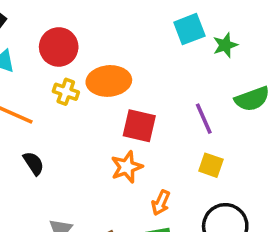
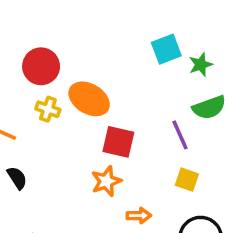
orange ellipse: (109, 81) -> (89, 99), turned 36
green semicircle: (252, 99) -> (209, 107), moved
orange arrow: (161, 203) -> (139, 216), turned -115

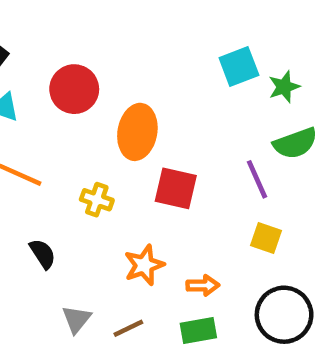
orange ellipse: (89, 99) -> (137, 132), turned 69
yellow cross: (48, 109) -> (97, 200), moved
black semicircle: (17, 178) -> (43, 254), moved
orange star: (106, 181) -> (144, 265), moved

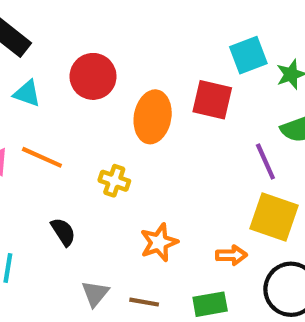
red square: (176, 188) -> (212, 100), moved
yellow square: (266, 238) -> (274, 217), size x1.6
orange arrow: (203, 285) -> (231, 255), moved
brown line: (128, 328) -> (144, 302), turned 36

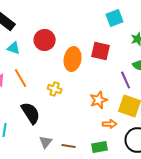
cyan square: (248, 55) -> (115, 18), moved
orange line: (42, 157) -> (21, 78), turned 36
black semicircle: (63, 232) -> (31, 113), size x1.6
orange star: (159, 242) -> (99, 100), moved

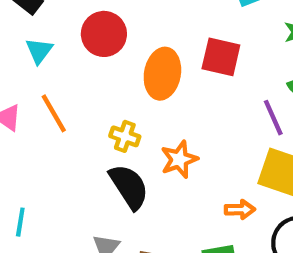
cyan triangle: (14, 48) -> (39, 51), turned 48
orange star: (99, 100) -> (179, 159), moved
black semicircle: (31, 113) -> (129, 187), moved

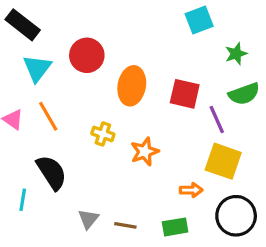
cyan triangle: (39, 51) -> (37, 68), size x1.4
red square: (221, 57) -> (185, 94), moved
black semicircle: (129, 187) -> (52, 172), moved

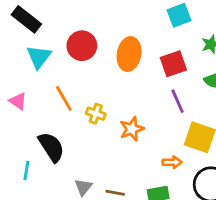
orange ellipse: (132, 86) -> (129, 54), moved
red square: (185, 94) -> (173, 64), moved, turned -32
orange line: (48, 116) -> (64, 98), moved
purple line: (217, 119) -> (178, 101), moved

